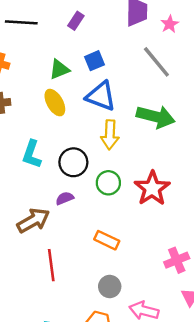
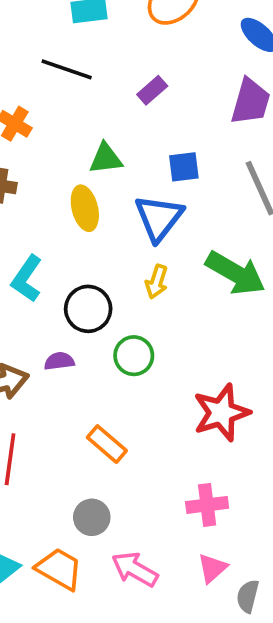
blue square: (94, 61) -> (184, 167), moved
blue triangle: (101, 96) -> (159, 218), turned 32
yellow arrow: (110, 135) -> (157, 282), size x0.7
red star: (152, 188) -> (221, 413), moved

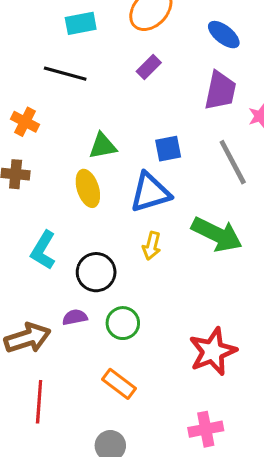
purple rectangle: (152, 90) -> (149, 67), moved
blue triangle: (159, 218) -> (150, 192), turned 39
green circle: (134, 356) -> (123, 323), moved

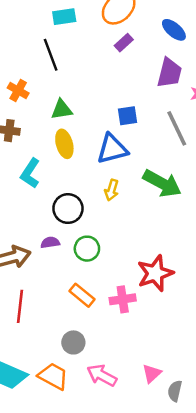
purple rectangle: (149, 67) -> (124, 43), moved
black line: (65, 74) -> (51, 55), turned 52
green triangle: (103, 146) -> (62, 110), moved
cyan L-shape: (43, 250) -> (30, 173), moved
pink cross: (206, 429) -> (123, 299), moved

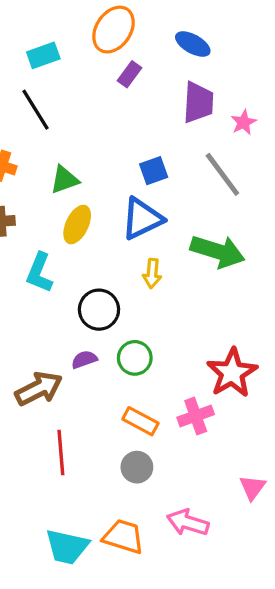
yellow ellipse: (64, 144) -> (77, 225), turned 52
gray circle: (73, 342) -> (137, 467), moved
pink triangle: (152, 373) -> (252, 487), moved

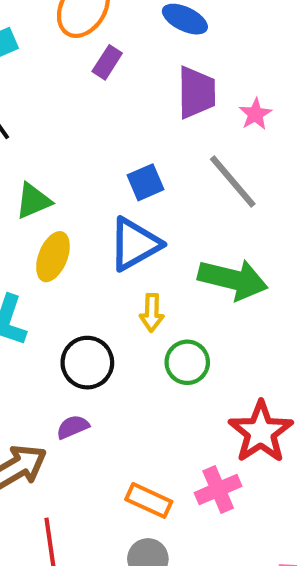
green circle: (135, 358) -> (187, 362), moved

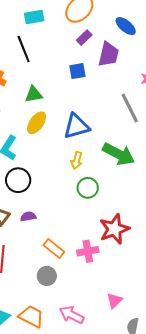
purple trapezoid: (196, 93) -> (108, 54), moved
blue square: (145, 182) -> (77, 71), moved
black circle: (87, 363) -> (18, 180), moved
purple semicircle: (73, 427) -> (28, 217), moved

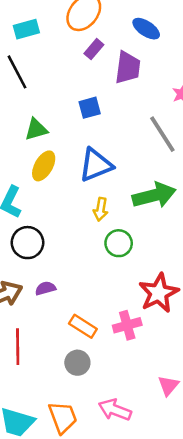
blue square: (77, 71) -> (90, 108), moved
green arrow: (119, 154) -> (154, 195), turned -36
orange trapezoid: (31, 316) -> (63, 417), turned 48

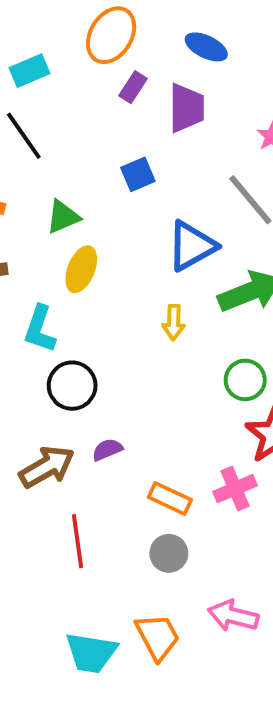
blue triangle: (96, 165) -> (192, 246), moved
green circle: (119, 243) -> (245, 380), moved

